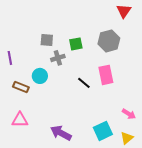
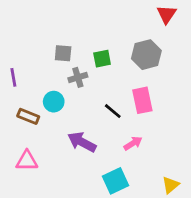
pink arrow: (129, 114) -> (133, 143), moved, turned -64
cyan square: (103, 131) -> (115, 181), moved
purple arrow: (61, 133) -> (82, 142), moved

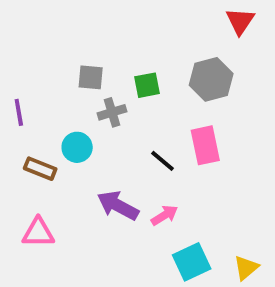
pink arrow: (133, 143) -> (164, 215), moved
cyan square: (115, 181) -> (192, 262), moved

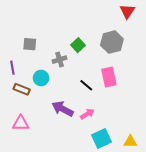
gray square: (91, 77) -> (30, 44), moved
green square: (147, 85) -> (78, 45), turned -32
purple line: (19, 112) -> (12, 68), moved
yellow triangle: (246, 268) -> (130, 142), turned 40

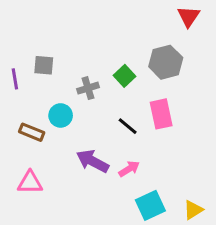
green square: (78, 45) -> (125, 76), moved
purple line: (12, 68) -> (15, 79), moved
yellow triangle: (130, 142) -> (193, 210), turned -32

